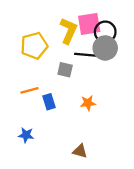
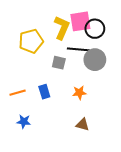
gray circle: (105, 48) -> (95, 60), moved
orange line: (30, 90) -> (18, 93), moved
brown triangle: (80, 151) -> (82, 125), moved

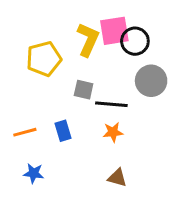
black line: (78, 49) -> (111, 104), moved
gray circle: (95, 60) -> (151, 81), moved

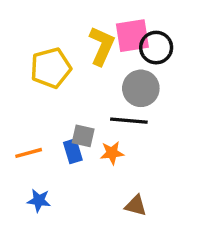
gray circle: (151, 81) -> (141, 88), moved
gray square: (84, 90) -> (83, 136), moved
orange star: (113, 132) -> (112, 153), moved

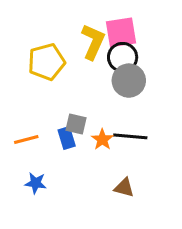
black circle: (156, 48) -> (123, 57), moved
black line: (129, 121) -> (130, 136), moved
orange star: (112, 153) -> (102, 140), turned -30

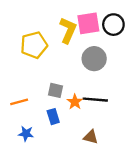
black circle: (123, 57) -> (113, 25), moved
blue rectangle: (67, 138) -> (53, 117), moved

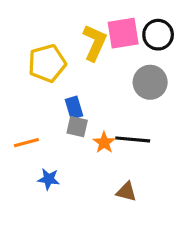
gray circle: (94, 59) -> (150, 82), moved
blue rectangle: (53, 117) -> (74, 108), moved
blue star: (26, 134) -> (49, 179), moved

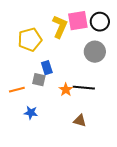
gray square: (77, 127) -> (39, 80), moved

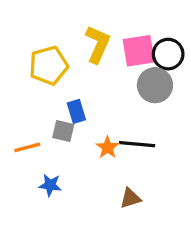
pink square: (78, 21) -> (139, 51), moved
black circle: (100, 22) -> (168, 54), moved
brown triangle: (80, 121) -> (130, 198), turned -32

